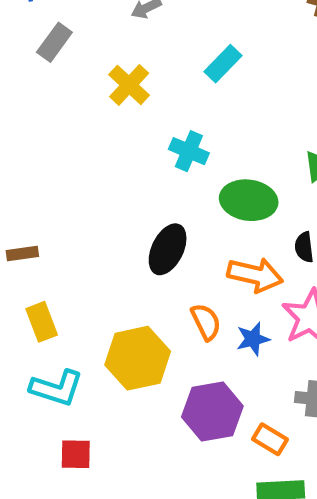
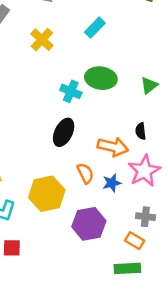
cyan cross: (189, 151) -> (71, 91), moved
green ellipse: (249, 200) -> (101, 78), moved
orange rectangle: (270, 439) -> (135, 241), moved

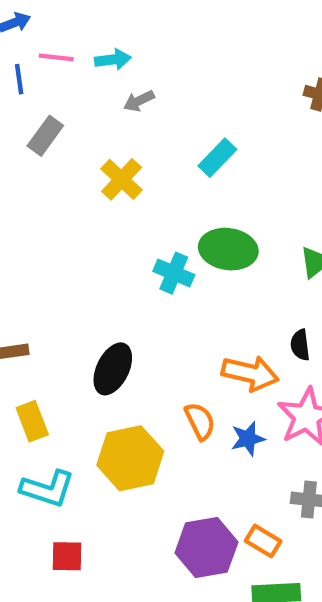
black ellipse: (64, 132) -> (113, 369), moved
purple hexagon: (89, 224) -> (206, 548), moved
orange rectangle: (135, 241) -> (263, 541), moved

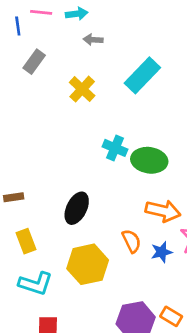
gray arrow: (139, 101) -> (93, 40), turned 30
cyan rectangle: (217, 158) -> (142, 75), size x1.5
green ellipse: (228, 249) -> (149, 160), moved

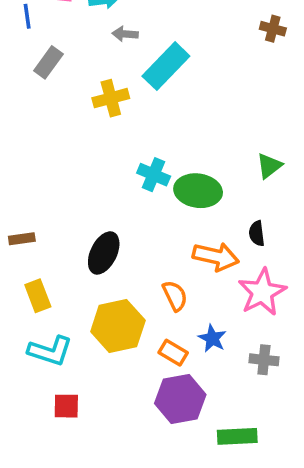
cyan rectangle: (142, 75) -> (166, 66), moved
yellow cross: (82, 89) -> (111, 98), turned 32
blue star: (162, 252) -> (212, 338), moved, turned -30
orange rectangle: (171, 316) -> (173, 353), moved

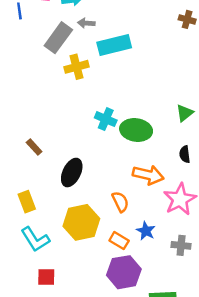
gray rectangle: (48, 62) -> (58, 38), moved, size x1.4
cyan rectangle: (166, 66) -> (114, 45), turned 32
black semicircle: (257, 233) -> (185, 154), moved
brown rectangle: (22, 239) -> (34, 147), moved, turned 56
cyan L-shape: (50, 351) -> (35, 239), turned 40

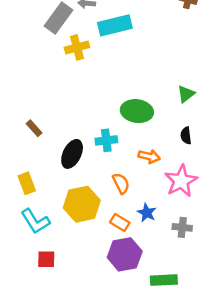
cyan cross: (106, 119) -> (106, 140), moved, turned -30
orange arrow: (148, 175) -> (149, 156), size x0.7

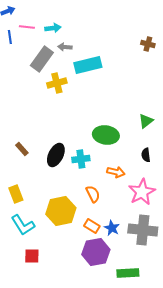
black ellipse: (72, 154) -> (56, 155), moved
blue star: (147, 213) -> (112, 228), moved
gray cross: (182, 227) -> (143, 230), size x1.8

